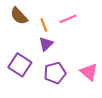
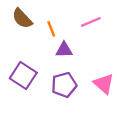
pink line: (68, 19) -> (91, 22), moved
purple triangle: (46, 44) -> (64, 50), moved, turned 42

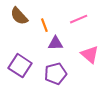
pink triangle: (104, 84) -> (90, 54), moved

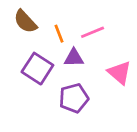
pink line: (79, 19) -> (93, 32), moved
purple square: (20, 66) -> (37, 69), moved

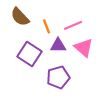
pink triangle: (119, 73) -> (84, 48), moved

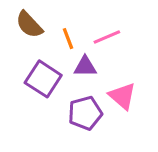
pink triangle: (84, 48) -> (122, 96), moved

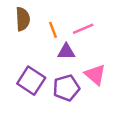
brown semicircle: (29, 25) -> (23, 19), turned -140
purple square: (43, 79) -> (31, 81), moved

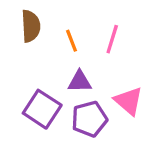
pink line: (83, 29) -> (112, 39), turned -50
purple triangle: (66, 52) -> (80, 81), moved

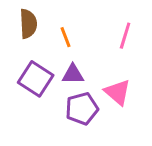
pink line: (112, 39) -> (125, 36), moved
purple square: (42, 109) -> (36, 79), moved

